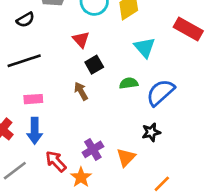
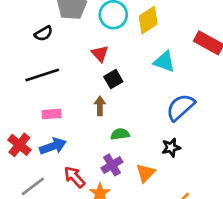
cyan triangle: (145, 47) -> (164, 62), turned -30
green semicircle: (129, 83) -> (120, 134), moved
brown arrow: (81, 91) -> (100, 106), turned 30
blue arrow: (35, 131) -> (53, 146), turned -110

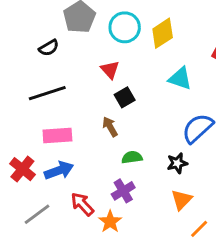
brown arrow: (100, 106) -> (110, 127), turned -30
pink rectangle: (52, 114) -> (57, 135), size x1.4
black star: (171, 148) -> (177, 163), moved
orange triangle: (146, 173) -> (182, 200), moved

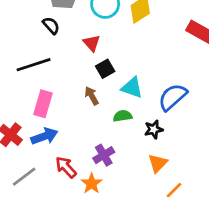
black semicircle: (49, 48) -> (51, 26), moved, turned -102
cyan triangle: (180, 78) -> (132, 88), moved
pink rectangle: (57, 135) -> (43, 104), turned -70
green semicircle: (132, 157) -> (123, 116), moved

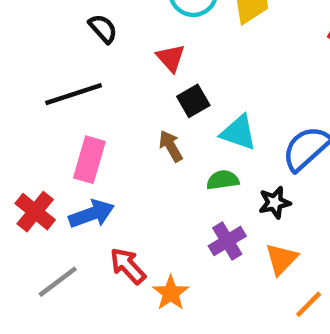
purple cross: (104, 155) -> (227, 241), moved

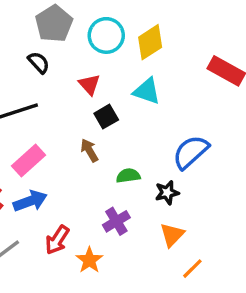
cyan triangle: (238, 133) -> (147, 91), moved
pink rectangle: (89, 160) -> (29, 160), turned 32
purple cross: (227, 241) -> (116, 221), moved
red arrow: (128, 266) -> (57, 240), turned -104

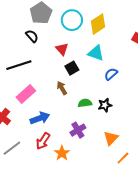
blue semicircle: (191, 152) -> (111, 74), moved, size x0.6
black star: (167, 193) -> (105, 105), moved
blue arrow: (30, 201) -> (40, 118), moved

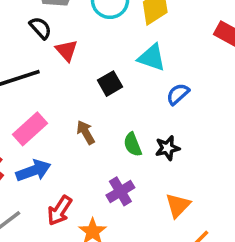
red triangle: (62, 49) -> (66, 51), moved
brown arrow: (62, 88) -> (86, 132), moved
green semicircle: (85, 103) -> (133, 144), turned -104
blue arrow: (40, 118) -> (33, 171), moved

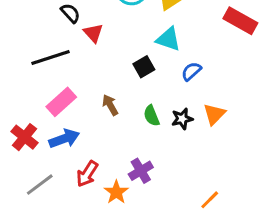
black square: (110, 84) -> (144, 67), moved
purple cross: (120, 191) -> (141, 171), moved
orange triangle: (178, 205) -> (214, 114), moved

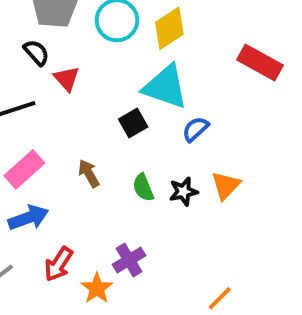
cyan triangle: (168, 39) -> (165, 87), size x1.4

